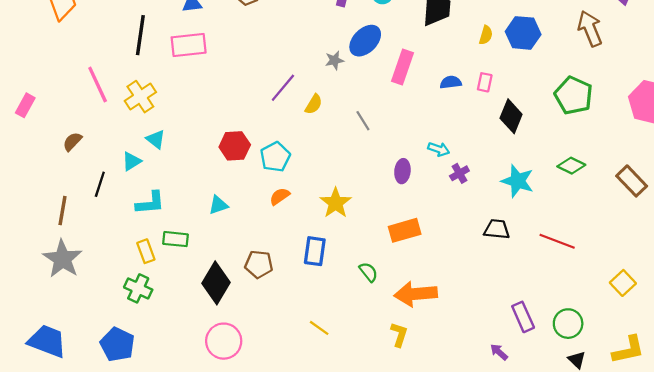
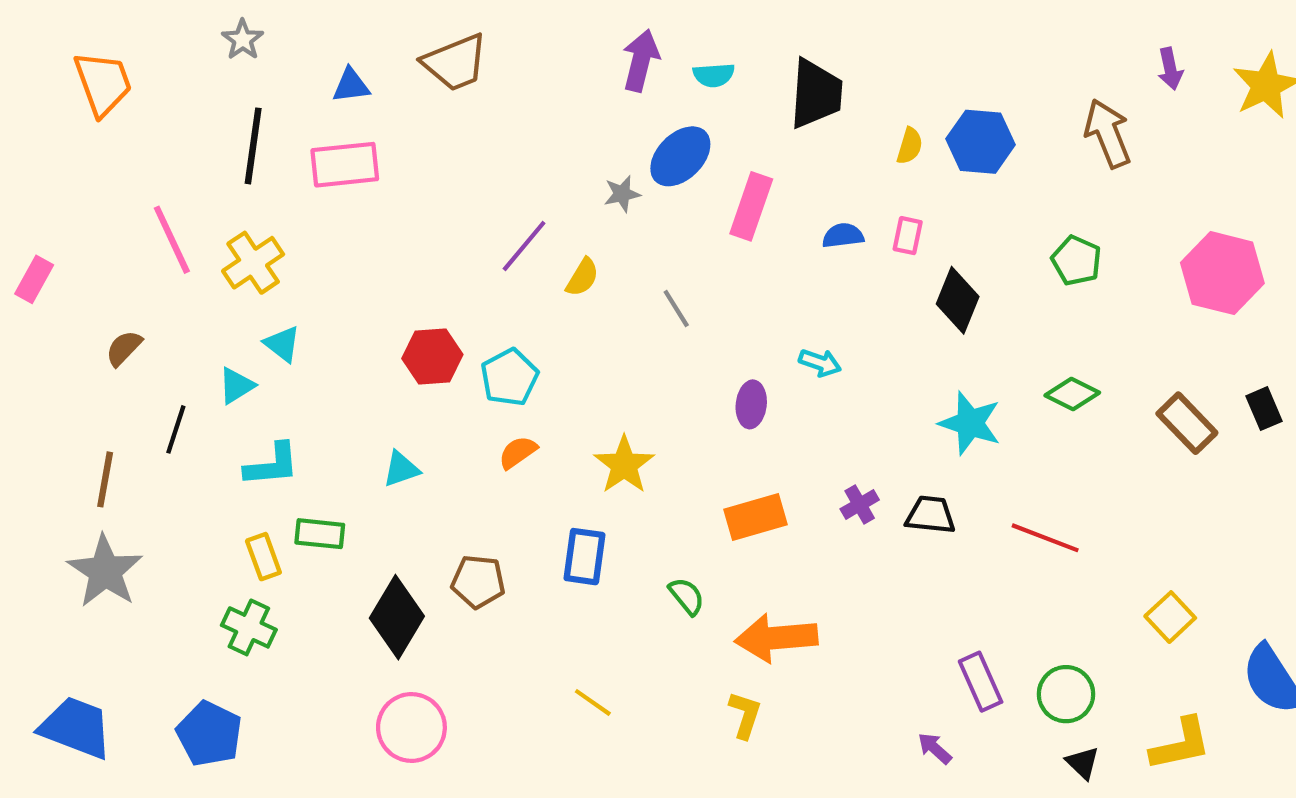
green pentagon: (574, 95) -> (1076, 261), size x0.7
purple cross: (459, 173) -> (860, 504), moved

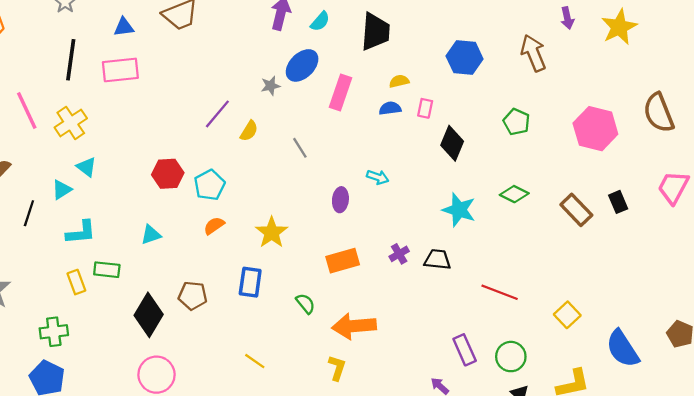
cyan semicircle: (714, 75) -> (320, 21), turned -45
yellow semicircle: (910, 146) -> (399, 81), moved, turned -120
red line: (1045, 538) -> (500, 292), moved
green cross: (249, 627) -> (54, 332), moved, turned -32

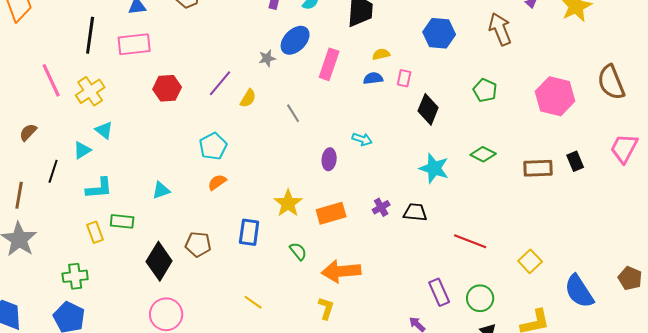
red hexagon: (168, 174) -> (167, 88), moved
brown rectangle: (576, 210) -> (538, 168), turned -48
yellow star: (272, 232) -> (288, 203), moved

